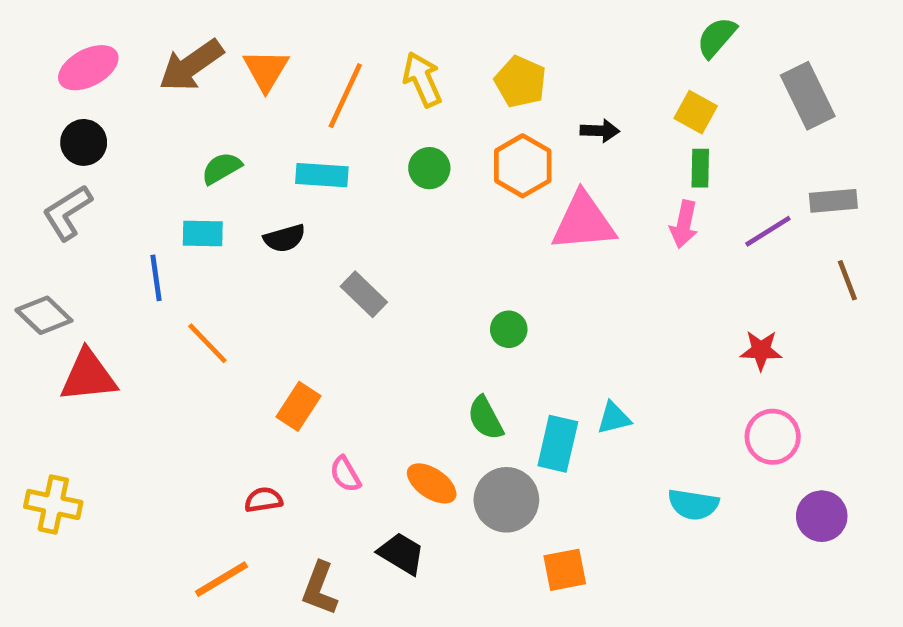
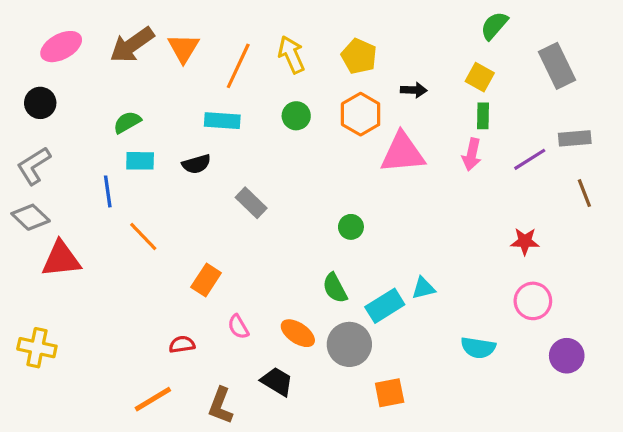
black circle: (84, 142) -> (40, 103), moved
green semicircle: (221, 168) -> (127, 122), moved
gray L-shape: (67, 213) -> (34, 166), moved
cyan rectangle: (558, 444) -> (385, 306), turned 45

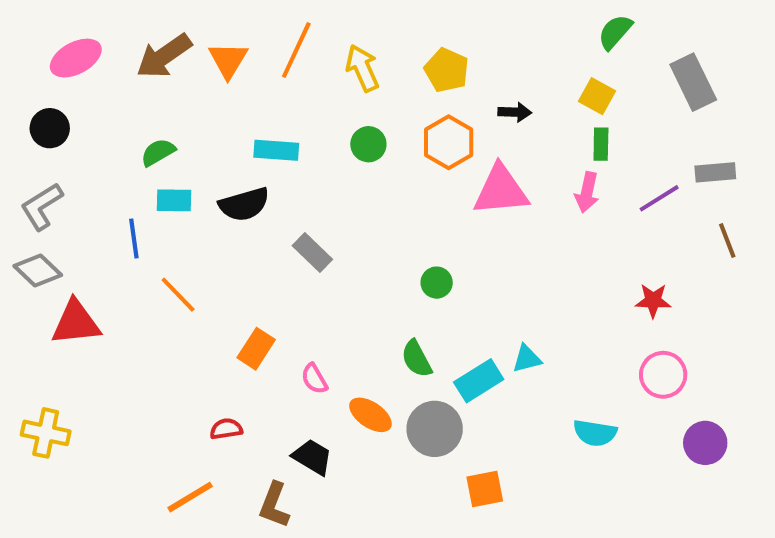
orange line: (238, 66) -> (296, 50), moved
black semicircle: (196, 164) -> (244, 204), size x1.4
pink semicircle: (238, 327) -> (314, 379), moved
black trapezoid: (277, 381) -> (312, 457), moved

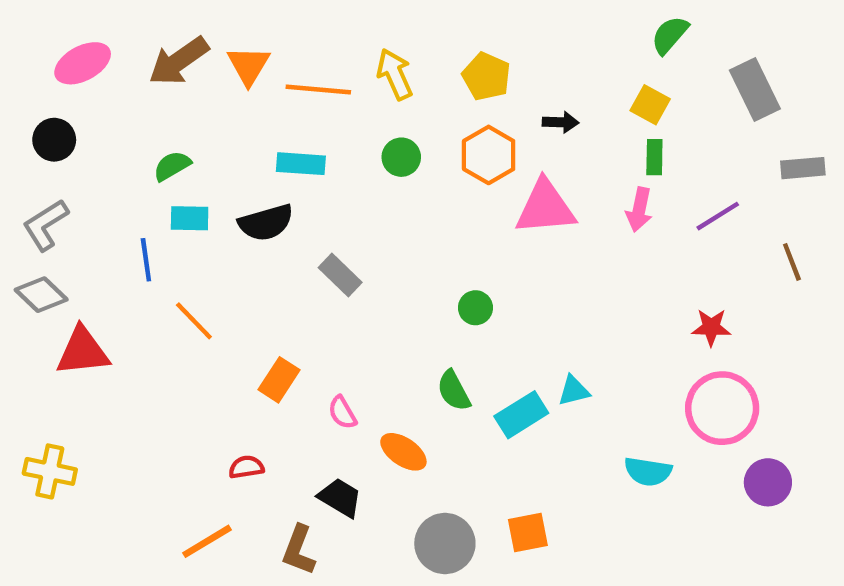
orange line: (296, 50) -> (318, 89), moved, turned 70
gray rectangle: (715, 172) -> (803, 168), moved
pink circle: (663, 375) -> (722, 408), size x1.4
gray circle: (435, 429) -> (445, 543), moved

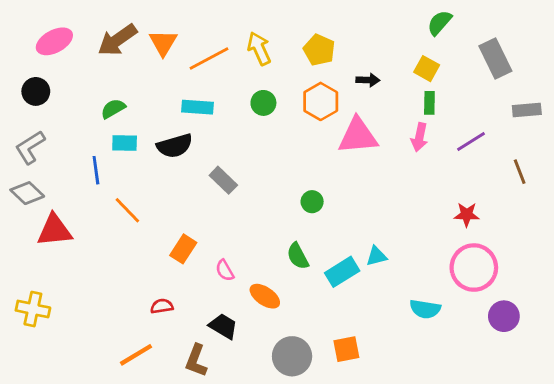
orange line: (318, 89) -> (209, 59), turned -33

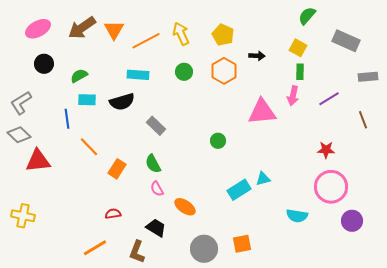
gray rectangle: (495, 59) -> (346, 41), turned -40
black circle: (36, 91) -> (44, 64), moved
pink triangle: (358, 136) -> (262, 112), moved
orange rectangle: (183, 249) -> (117, 169), moved
green semicircle: (298, 256) -> (153, 164), moved

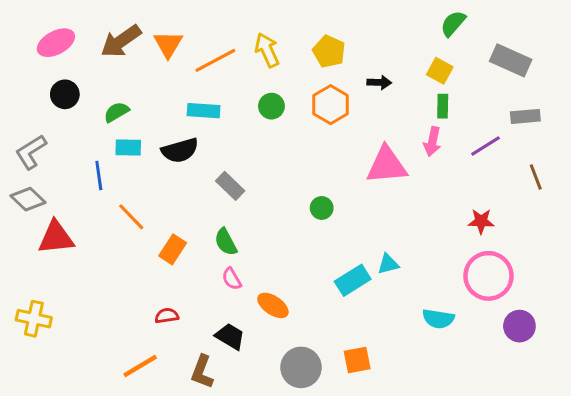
gray rectangle: (368, 77) -> (525, 116), moved

